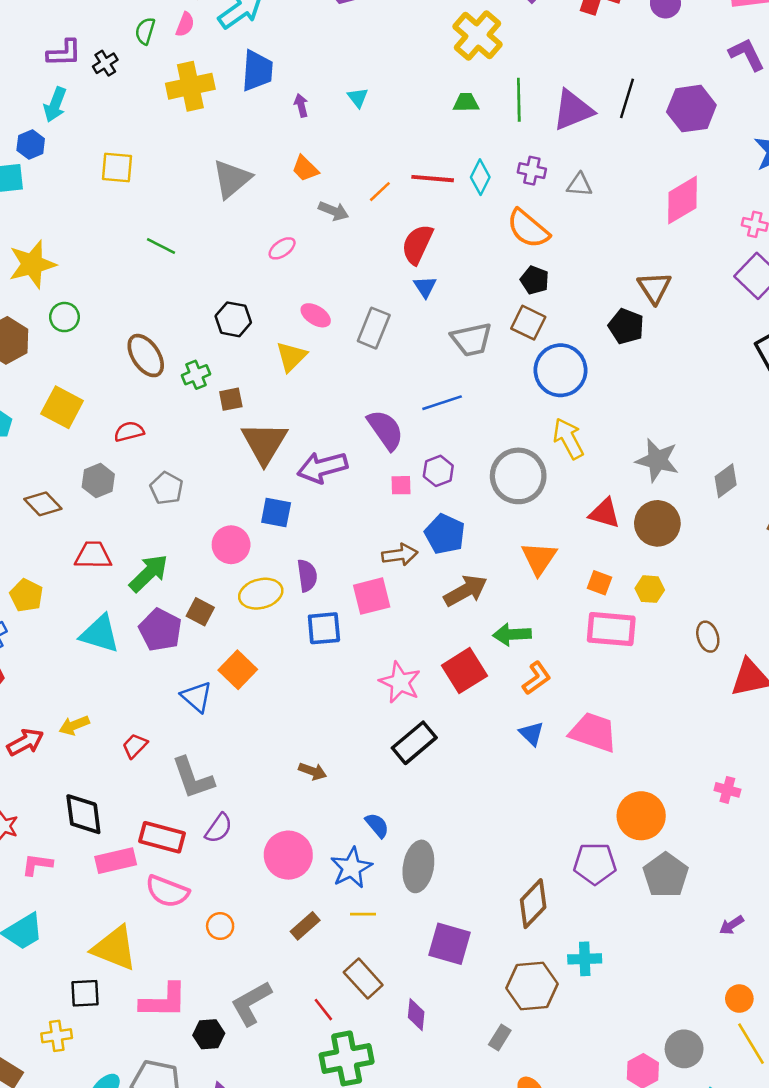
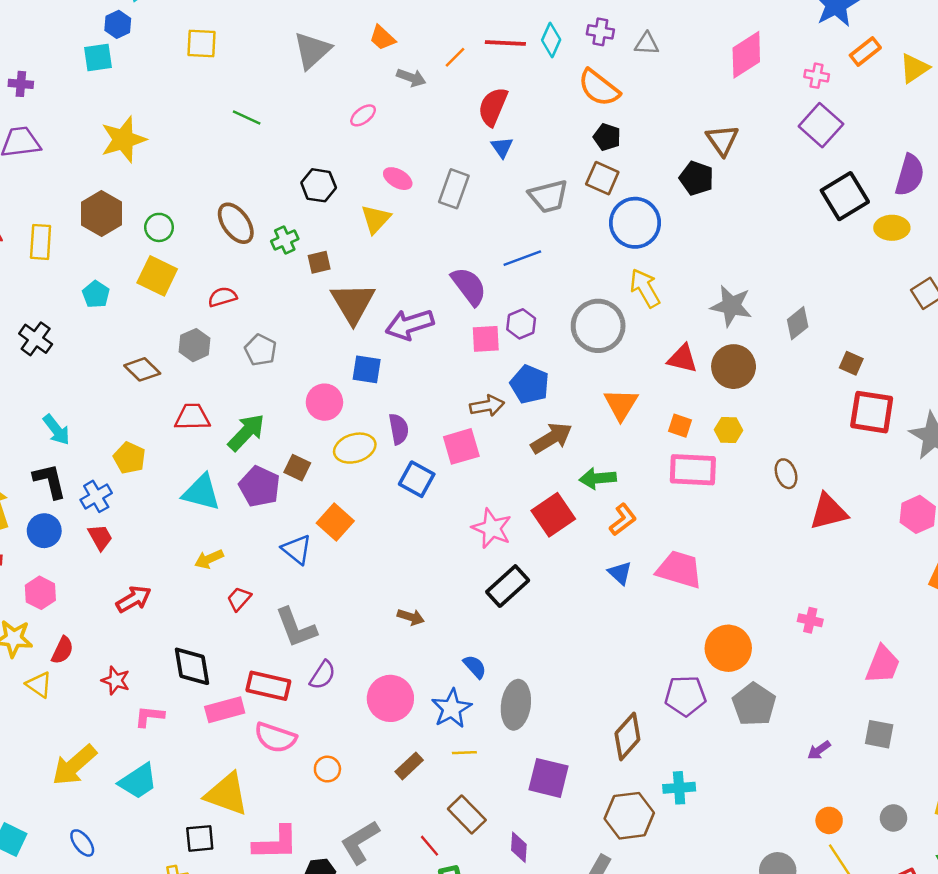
green circle: (64, 317) -> (159, 227), moved
pink square: (401, 485) -> (486, 339), size x1.4
blue square: (324, 628) -> (417, 479), turned 36
yellow arrow: (74, 725) -> (209, 559), moved

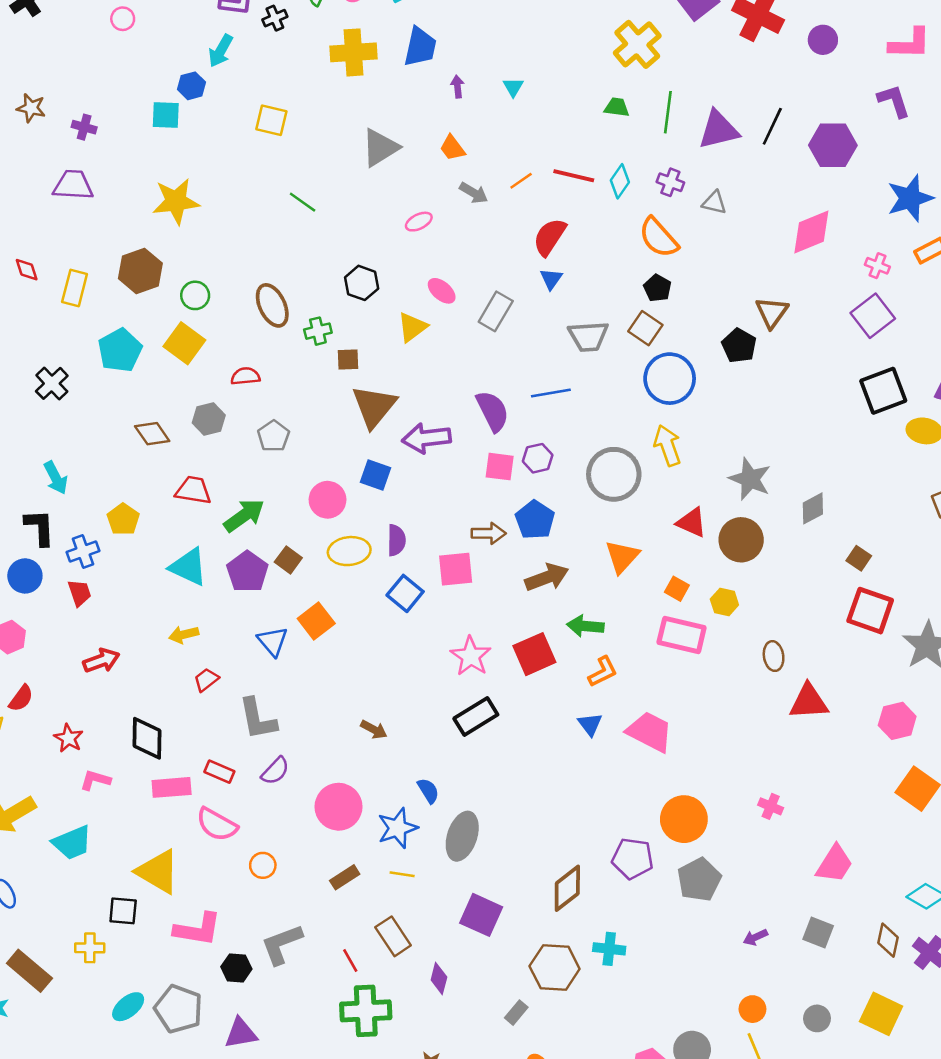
cyan pentagon: (96, 294) -> (120, 350), size x1.6
red rectangle: (268, 686) -> (219, 772), size x0.7

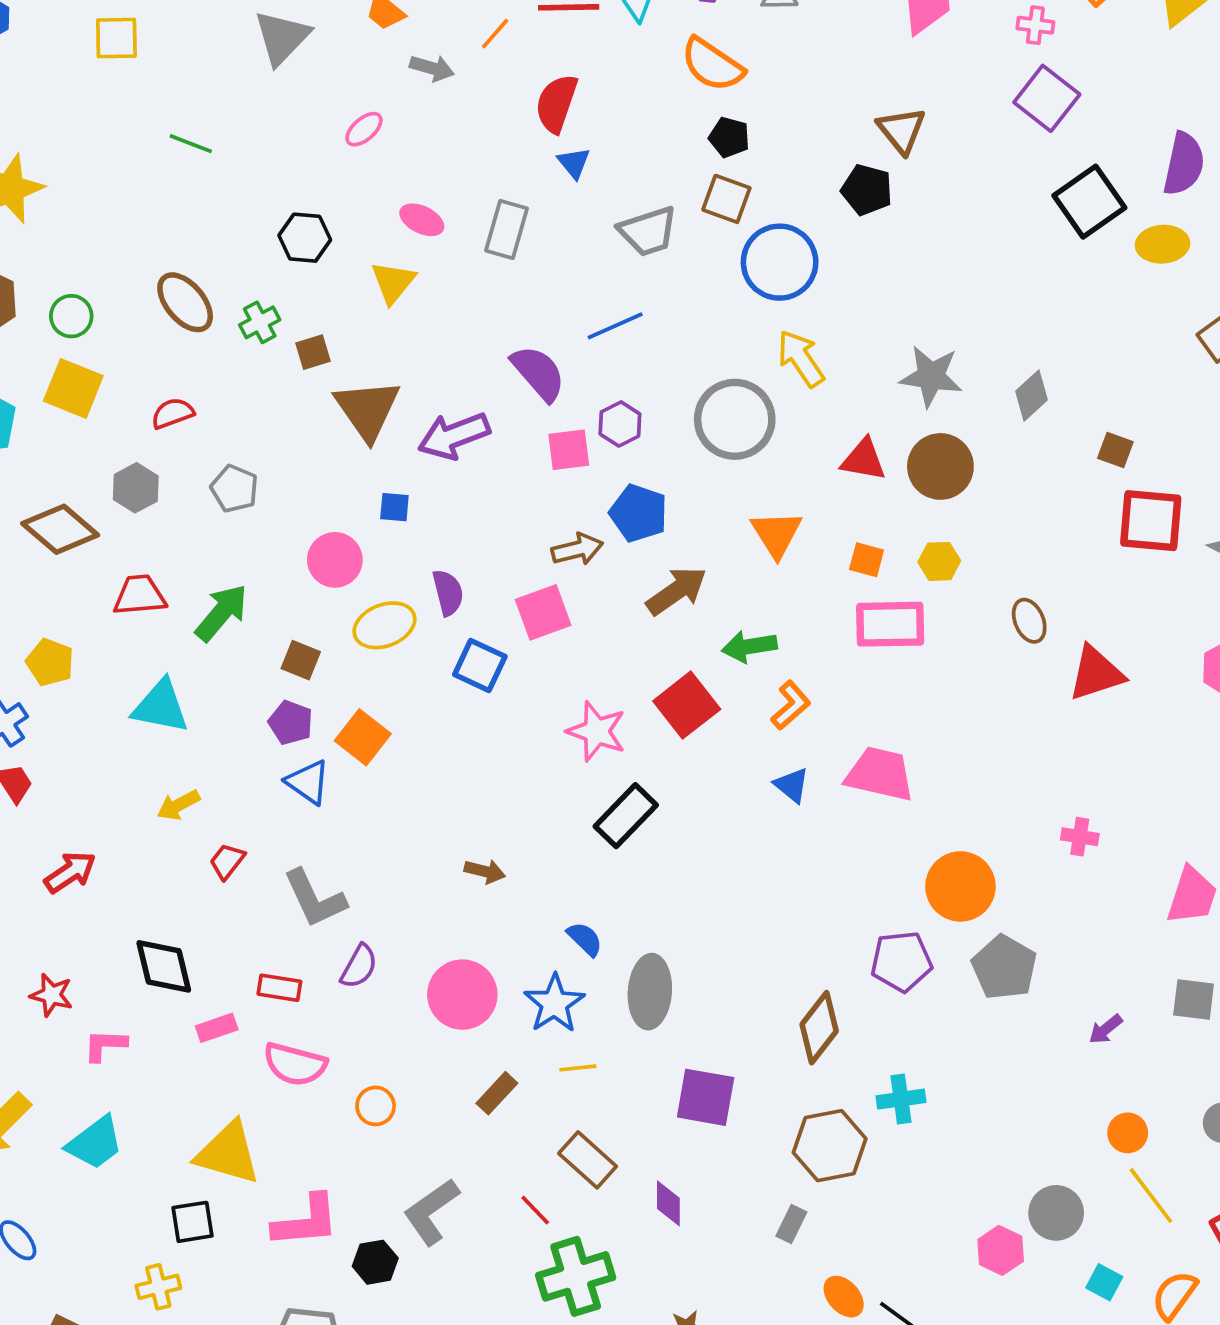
brown diamond: (152, 434) -> (60, 529), size x1.4
blue square: (375, 475) -> (394, 507), size x0.7
purple pentagon: (247, 572) -> (291, 723), moved, size x0.7
pink rectangle: (172, 787) -> (217, 1028), size x0.7

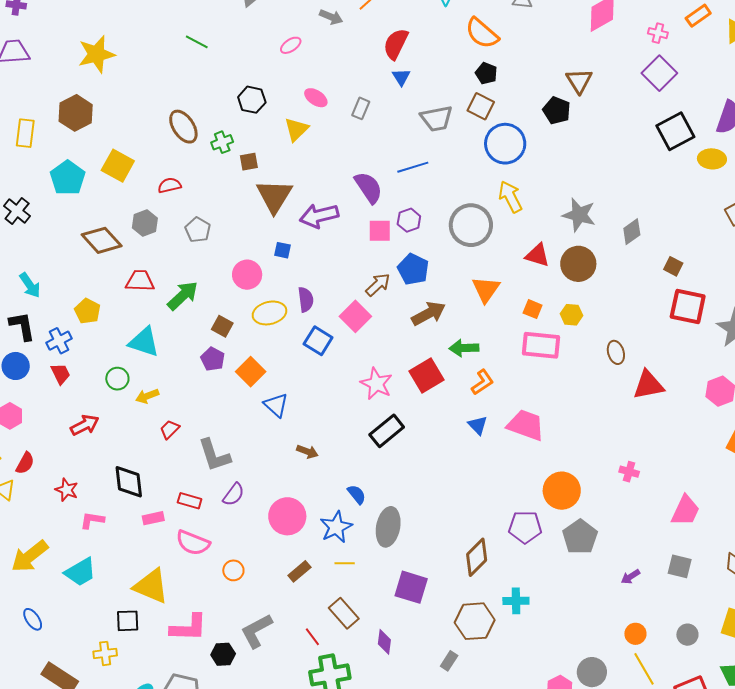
gray rectangle: (507, 229) -> (361, 108), size x0.7
green circle: (71, 316) -> (117, 379), moved
brown arrow: (577, 549) -> (378, 285), turned -36
pink square: (543, 612) -> (355, 316), turned -32
blue triangle: (308, 782) -> (276, 405), moved

